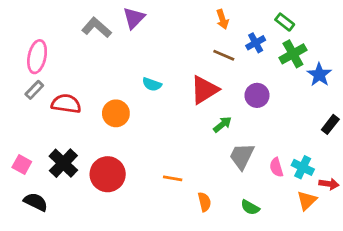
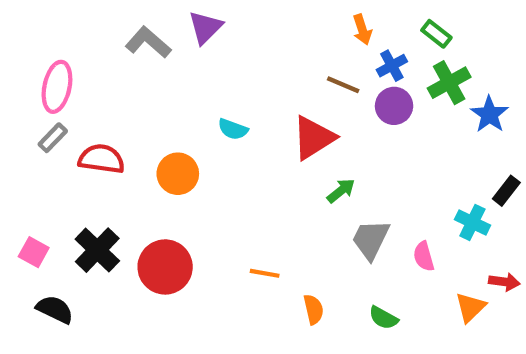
orange arrow: (222, 19) -> (362, 30), moved
purple circle: (257, 95) -> (394, 106), moved
cyan cross: (303, 167) -> (472, 222), moved

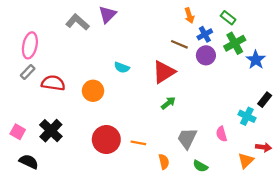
green arrow: (341, 191) -> (168, 103), moved
gray trapezoid: (371, 239) -> (187, 138), moved
red circle: (165, 267) -> (106, 140), moved

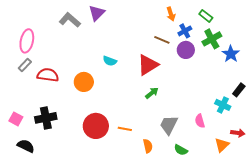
black cross: (51, 131) -> (46, 118), turned 35

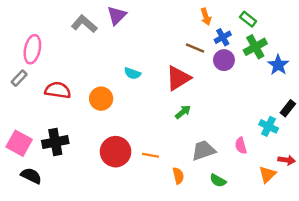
gray rectangle: (25, 65) -> (19, 78), moved
pink square: (16, 119) -> (19, 143), size x1.5
gray trapezoid: (169, 125) -> (203, 150), turned 45

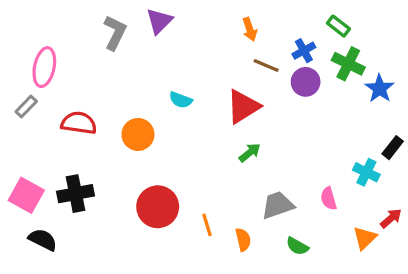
orange arrow: (206, 17) -> (250, 29), moved
gray L-shape: (84, 24) -> (115, 33), turned 75
green cross: (255, 47) -> (348, 64), turned -35
orange line: (150, 155) -> (207, 225), moved, turned 63
red arrow: (287, 160) -> (391, 218), turned -49

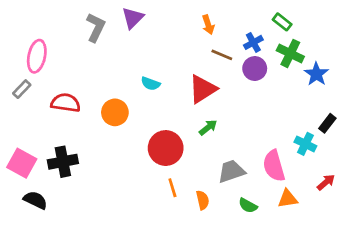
pink semicircle: (329, 199) -> (274, 166), size x1.6
red circle: (158, 207) -> (166, 148), moved
orange triangle: (365, 238) -> (288, 199), moved, turned 35

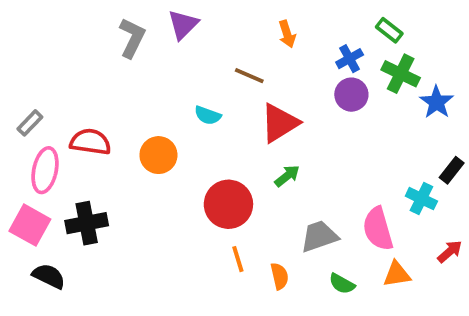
brown line: (222, 55) -> (249, 76), moved
pink ellipse: (37, 56) -> (45, 170), moved

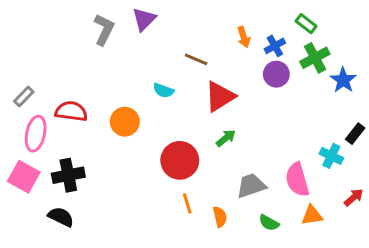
orange arrow: (287, 34) -> (244, 37), moved
green cross: (401, 74) -> (315, 58), turned 36
black semicircle: (49, 276) -> (61, 217), moved

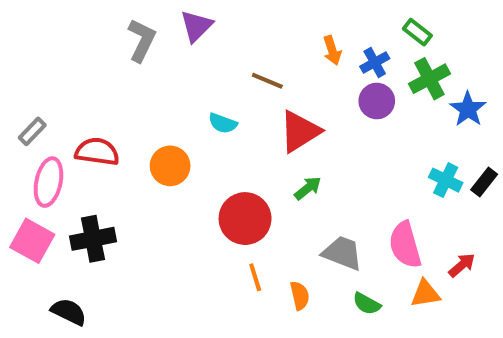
cyan cross: (331, 156) -> (446, 180), moved
gray trapezoid: (251, 186) -> (342, 253), turned 40
red arrow: (354, 197) -> (462, 265), moved
black semicircle: (61, 217) -> (69, 312), moved

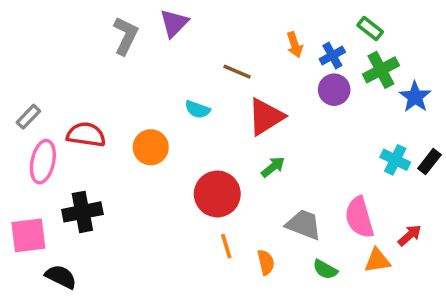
pink square: (32, 241) -> (28, 235), moved, turned -36

